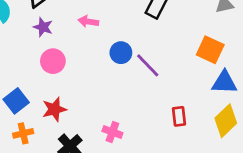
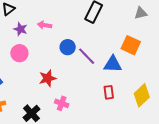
purple star: (43, 27) -> (20, 29), moved
blue triangle: (224, 82) -> (113, 64), moved
red star: (54, 109) -> (48, 78), moved

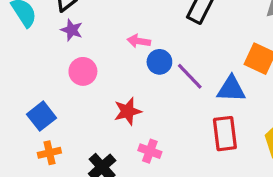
pink arrow: (45, 25) -> (139, 41), moved
purple star: (20, 29) -> (72, 30), moved
red rectangle: (109, 92) -> (225, 134), size x1.5

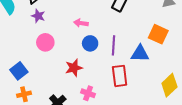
blue circle: (159, 62) -> (90, 43), moved
purple line: (190, 76) -> (114, 45), turned 48
red rectangle: (225, 134) -> (120, 76), moved

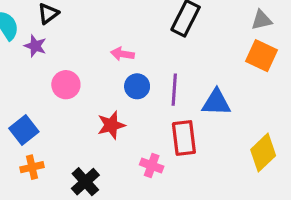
purple star: (38, 16) -> (35, 46), moved
orange square: (158, 34) -> (262, 56), moved
pink cross: (88, 93) -> (152, 166), moved

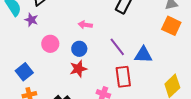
blue circle: (137, 86) -> (79, 49), moved
purple line: (174, 90) -> (117, 47), turned -42

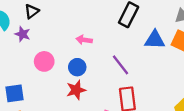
blue triangle: (143, 55) -> (155, 40), moved
blue square: (24, 72) -> (15, 93), turned 30

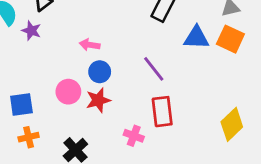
pink arrow: (84, 40) -> (90, 45), moved
pink circle: (44, 61) -> (68, 92), moved

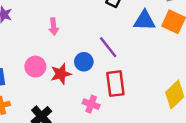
pink arrow: (90, 45) -> (54, 27), turned -105
blue circle: (100, 72) -> (84, 62), moved

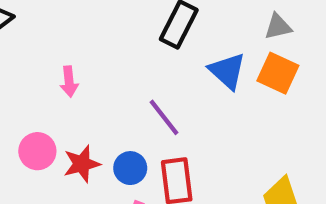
blue triangle: (144, 21) -> (227, 71), turned 40
blue circle: (84, 62) -> (130, 168), moved

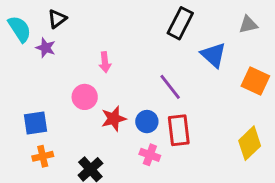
orange square: (278, 73) -> (255, 81), moved
pink circle: (37, 151) -> (85, 97), moved

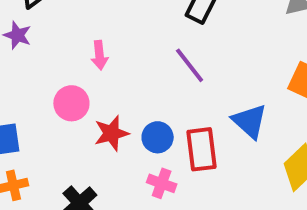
blue triangle: (213, 55) -> (250, 121), moved
purple line: (170, 87) -> (190, 65), moved

